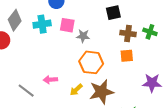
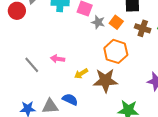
orange square: (127, 56) -> (116, 22), moved, turned 32
orange hexagon: (91, 62) -> (116, 51), moved

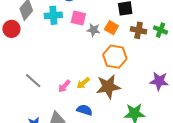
pink arrow: (58, 59) -> (64, 86), moved, turned -48
blue semicircle: (70, 99) -> (84, 110), moved

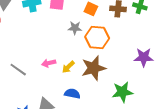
gray star: (94, 30) -> (75, 28), moved
pink arrow: (64, 86) -> (49, 63), moved, turned 40

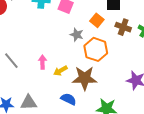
pink arrow: (49, 63) -> (42, 62), turned 88
blue semicircle: (72, 94) -> (69, 99), moved

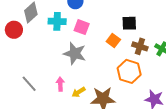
gray star: (77, 35) -> (75, 53), moved, size x1.6
orange hexagon: (96, 49) -> (129, 71), moved

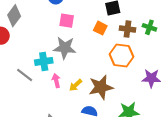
cyan cross: (57, 21) -> (44, 61), moved
gray line: (29, 84) -> (25, 75), moved

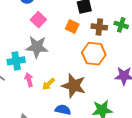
pink square: (67, 21) -> (38, 20), turned 35
brown star: (101, 87) -> (74, 86), turned 30

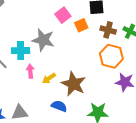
pink square: (38, 20) -> (63, 15), moved
orange square: (72, 27) -> (81, 25), turned 32
orange hexagon: (94, 54) -> (111, 56), moved

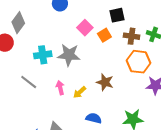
cyan cross: (21, 51) -> (43, 55), moved
brown star: (74, 84) -> (105, 82), moved, size x0.7

